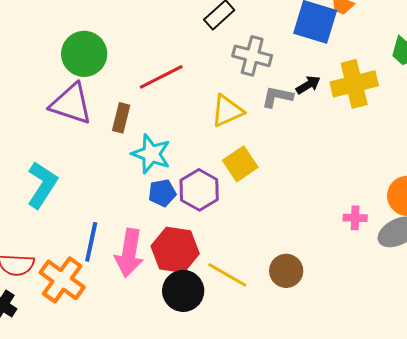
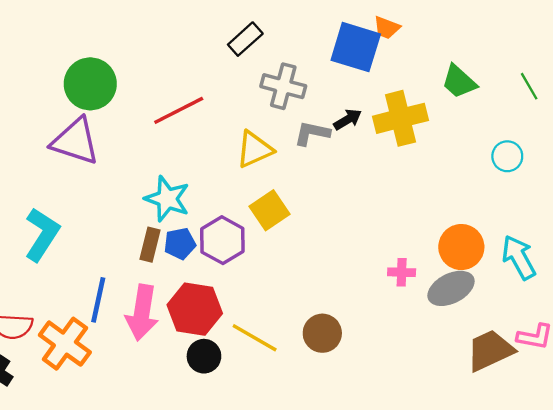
brown rectangle: (121, 118) -> (150, 245), moved
black circle: (183, 291) -> (204, 356), size x0.7

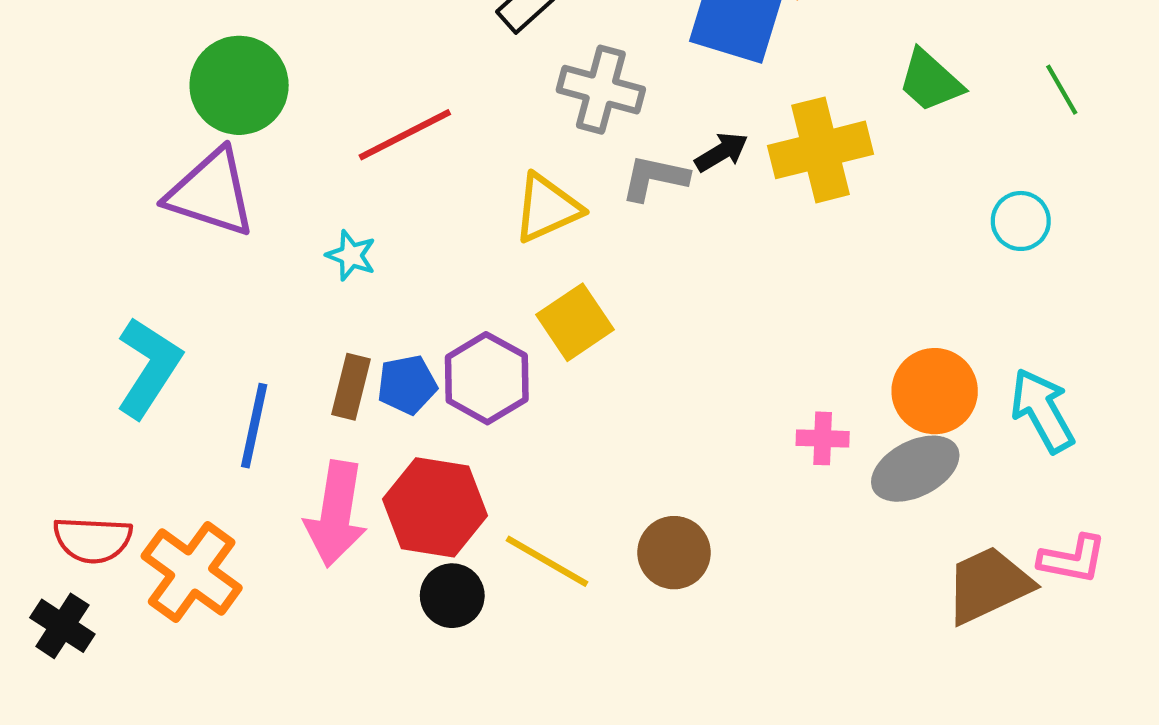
cyan star: (167, 199) -> (351, 255), moved, size x0.6
blue line: (98, 300) -> (254, 426), moved

